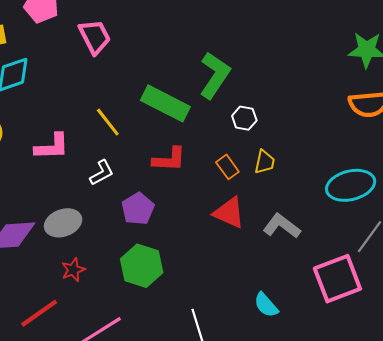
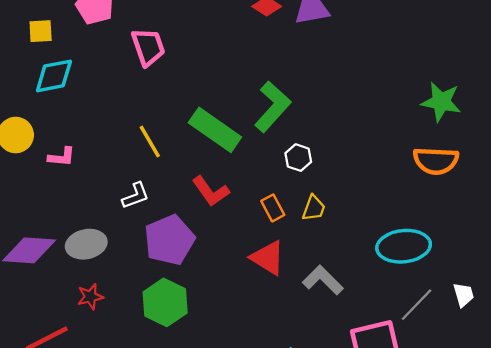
pink L-shape: (52, 147) -> (62, 157), moved, size x0.7
red L-shape: (169, 159) -> (211, 191), turned 44
purple pentagon: (138, 209) -> (169, 240), size x1.4

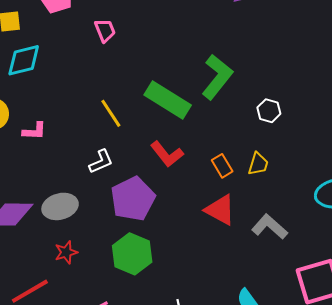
pink trapezoid: (148, 47) -> (105, 30), size x0.7
white hexagon: (298, 158) -> (269, 111), moved

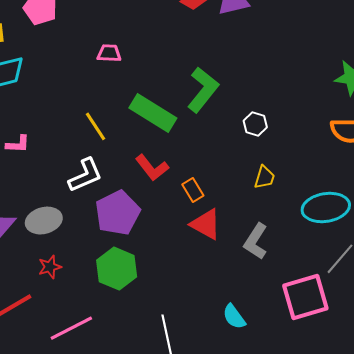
pink trapezoid: (105, 30) -> (109, 53), moved, turned -65
white L-shape: (101, 162) -> (85, 175), size x1.4
yellow trapezoid: (258, 164) -> (264, 177), moved
orange rectangle: (222, 166) -> (193, 190), moved
gray L-shape: (270, 227) -> (256, 241), turned -99

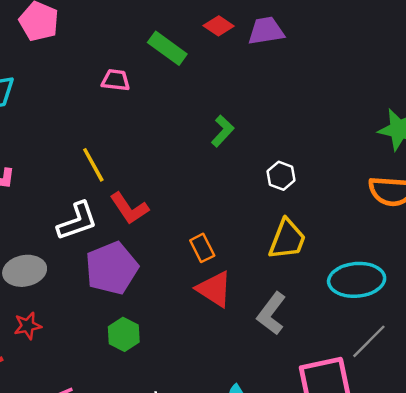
green L-shape: (203, 90) -> (223, 131), size x0.6
green rectangle: (153, 113) -> (167, 48), moved, size x0.7
red L-shape: (152, 168) -> (129, 208), moved
yellow trapezoid: (264, 177) -> (287, 239), size x1.5
green hexagon: (117, 269) -> (124, 334), moved, size x0.7

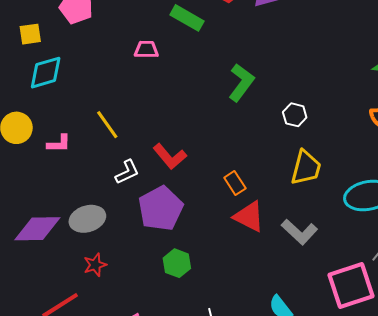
green L-shape: (223, 131) -> (241, 83), size x1.4
yellow line: (93, 165) -> (107, 125), moved
white L-shape: (77, 221) -> (127, 172), size x0.7
gray L-shape: (271, 314) -> (299, 232), turned -78

